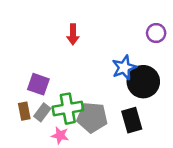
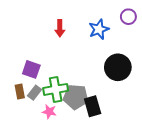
purple circle: (156, 33) -> (128, 17), moved
blue star: (124, 68) -> (99, 29), moved
black rectangle: (132, 120) -> (93, 106), moved

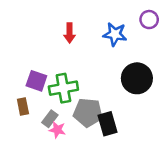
blue star: (99, 29) -> (115, 34), turned 30
green cross: (56, 89) -> (63, 88), moved
gray rectangle: (35, 93) -> (50, 119), moved

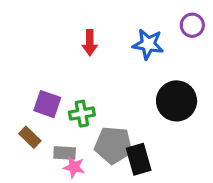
green cross: (63, 88) -> (82, 114), size x0.7
brown rectangle: (23, 106) -> (30, 137), turned -35
gray rectangle: (50, 119) -> (65, 153), turned 56

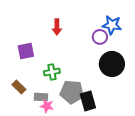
purple circle: (192, 25) -> (100, 37), moved
blue star: (148, 44) -> (112, 25), moved
purple square: (47, 104) -> (26, 51), moved, turned -30

